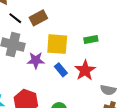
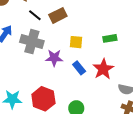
yellow square: (57, 44) -> (76, 42), size x0.6

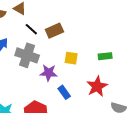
blue rectangle: (79, 68) -> (64, 92), moved

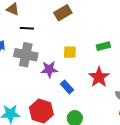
black line: (31, 29) -> (27, 28), turned -32
brown rectangle: (54, 31) -> (63, 13), moved

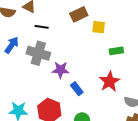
yellow square: (70, 52) -> (99, 27), moved

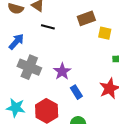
gray cross: (38, 53) -> (29, 67), moved
purple star: (61, 70) -> (62, 71), turned 30

